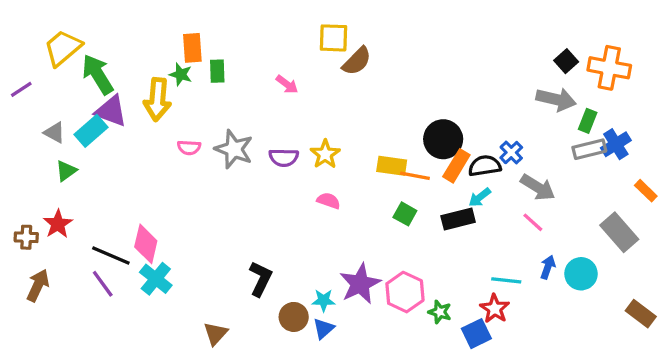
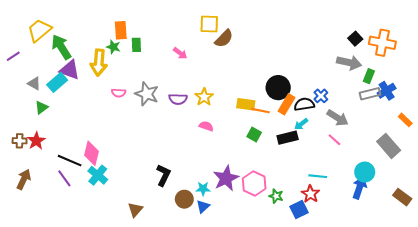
brown cross: (26, 237) -> (20, 141), moved
blue arrow: (548, 267) -> (359, 188), moved, size x1.5

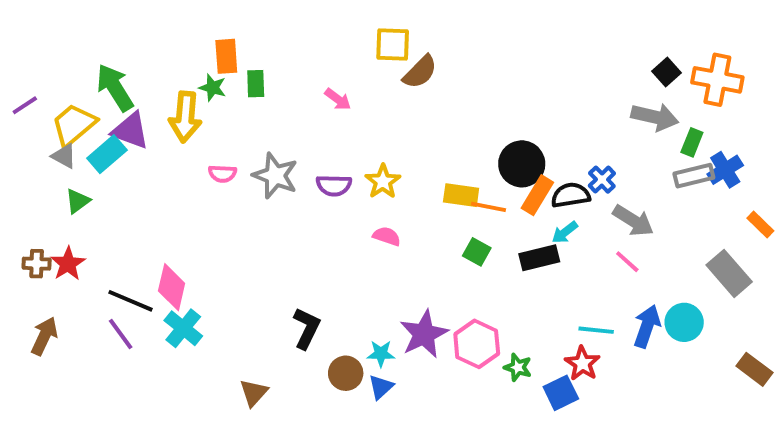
yellow trapezoid: (39, 30) -> (74, 125), moved
blue arrow: (359, 188) -> (647, 326), moved

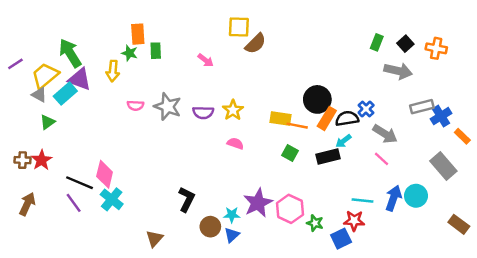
orange cross: (717, 80) -> (436, 48), size x0.7
yellow arrow: (185, 117) -> (113, 71), size x0.7
green rectangle: (692, 142) -> (377, 42), moved
blue cross: (725, 170) -> (441, 116), moved
red star: (582, 363) -> (354, 221), turned -30

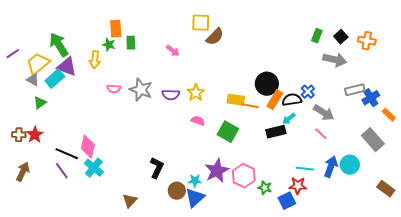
green square: (290, 153) -> (228, 132), moved, size x1.5
blue triangle: (232, 235) -> (195, 198), size x1.5

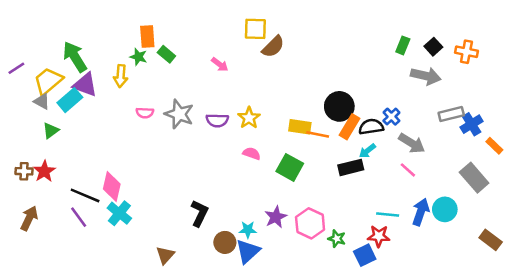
green rectangle: (131, 43) -> (166, 54), turned -48
purple star: (217, 171) -> (276, 217), size x0.7

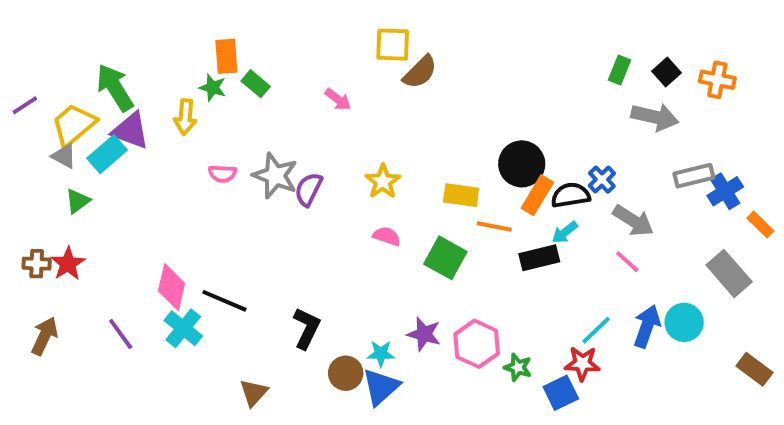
purple semicircle: (217, 120) -> (308, 189), moved, turned 115
orange line: (318, 134) -> (494, 226), moved
black line: (85, 195) -> (224, 301), moved
cyan line: (388, 214) -> (596, 330), turned -50
purple star: (276, 217) -> (424, 334), turned -30

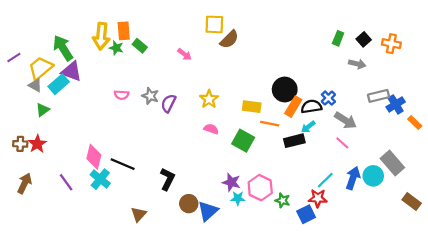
yellow arrow: (185, 117) -> (101, 36), moved, size x1.4
gray arrow: (655, 117) -> (357, 64), size x0.7
gray star: (275, 176) -> (150, 96), size x0.7
gray rectangle: (729, 273) -> (392, 163), moved
cyan star: (381, 354) -> (238, 198), moved

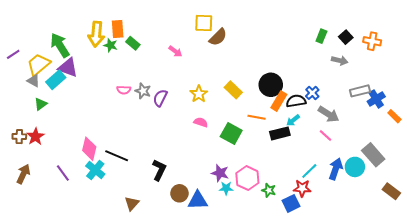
pink semicircle: (122, 95) -> (124, 90), moved
yellow rectangle: (252, 107) -> (233, 90), moved, turned 36
blue triangle: (208, 211) -> (198, 200), turned 40

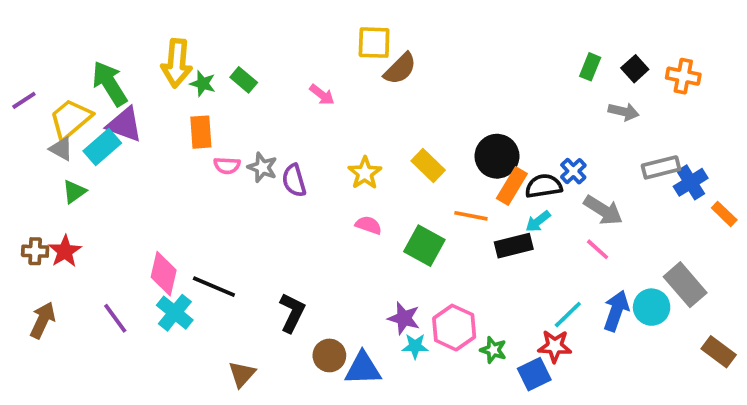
orange rectangle: (118, 29) -> (201, 132), moved
purple semicircle: (160, 98) -> (294, 180), turned -42

